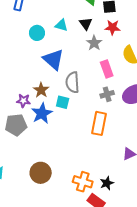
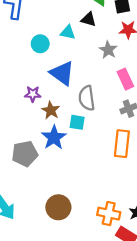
black triangle: (86, 24) -> (89, 19), moved, turned -32
purple star: (23, 101) -> (33, 94), moved

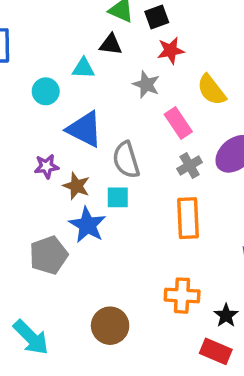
orange cross: (109, 214) -> (182, 296), moved

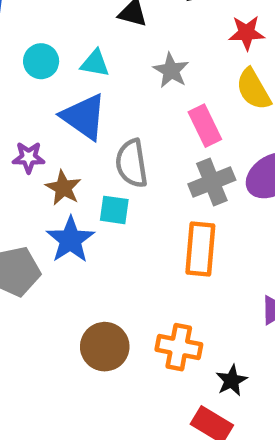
red star: (171, 50) -> (247, 33), moved
cyan triangle: (83, 68) -> (95, 63), moved
gray cross: (190, 166) -> (212, 182), size x1.4
brown circle: (110, 326) -> (105, 347), moved

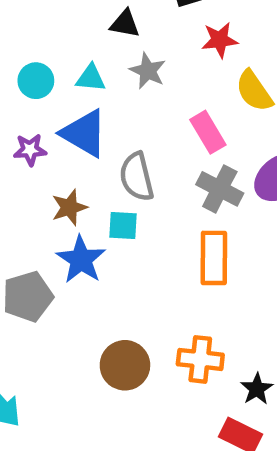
red star: (247, 33) -> (220, 40), moved
gray star: (171, 70) -> (148, 71), moved
purple star: (29, 157) -> (30, 150), moved
gray cross: (212, 182) -> (220, 189), turned -36
brown star: (63, 188) -> (69, 207), turned 30

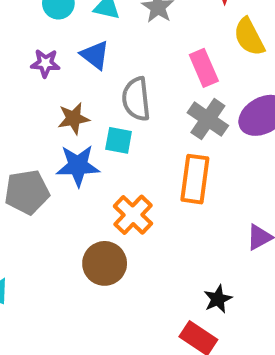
blue triangle: (84, 133) -> (95, 55), size x0.7
blue star: (81, 260) -> (78, 166), turned 30
orange cross: (200, 359) -> (133, 215), moved, turned 30

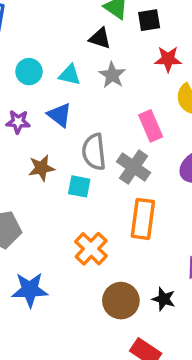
gray cross: (208, 119) -> (134, 167), moved
blue star: (78, 166) -> (30, 290), moved
brown circle: (105, 263) -> (121, 301), moved
black star: (218, 299) -> (164, 299), moved, turned -30

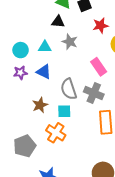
purple star: (18, 122) -> (20, 73), moved
orange cross: (91, 249) -> (56, 133), moved

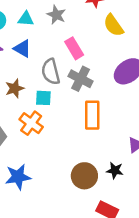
pink rectangle: (99, 67) -> (74, 48), moved

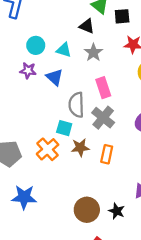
brown star: (15, 88) -> (80, 147), moved
orange rectangle: (92, 115) -> (107, 154), size x0.7

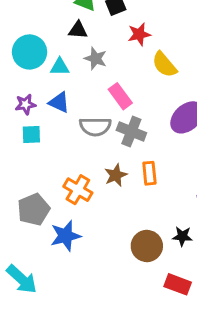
cyan circle: (36, 45) -> (30, 52), moved, size x1.5
gray semicircle: (76, 105) -> (95, 127), turned -70
cyan square: (64, 128) -> (31, 134), moved
blue star: (24, 197) -> (66, 236), moved

